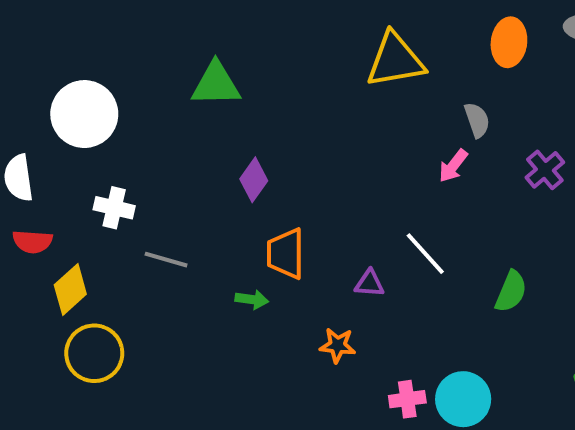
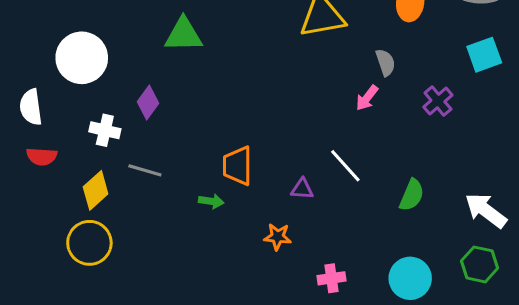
purple diamond: (254, 180) -> (148, 103), moved
yellow diamond: (70, 289) -> (96, 190), moved
cyan circle: (463, 399) -> (410, 278), moved

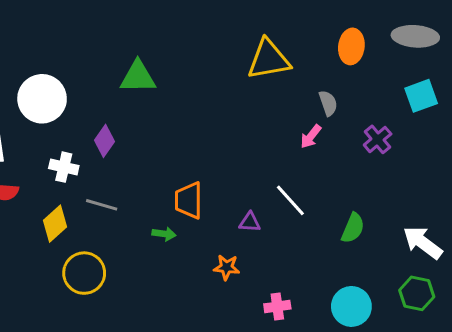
yellow circle: (89, 243) -> (84, 273), moved

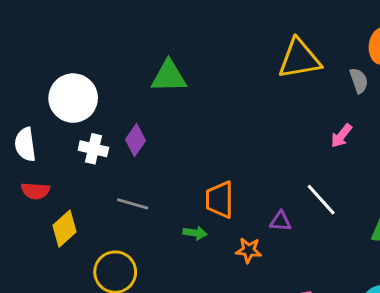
gray semicircle: (328, 103) -> (359, 81), moved
white cross: (64, 167) -> (93, 149), moved
yellow diamond: (55, 224) -> (64, 229), moved
orange star: (226, 267) -> (249, 250), moved

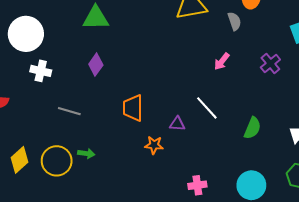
purple diamond: (135, 140) -> (96, 65), moved
yellow diamond: (64, 229) -> (20, 160), moved
green arrow: (195, 233) -> (86, 153), moved

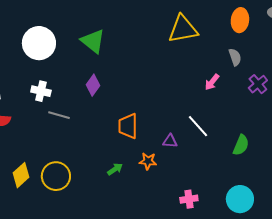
green triangle: (96, 18) -> (93, 41), turned 40
gray semicircle: (234, 21) -> (235, 57), moved
white circle: (26, 34) -> (39, 43), moved
gray line: (69, 111) -> (59, 115), moved
green arrow: (86, 153) -> (115, 169), moved, turned -42

